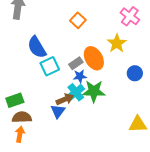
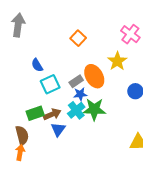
blue semicircle: (37, 47) -> (37, 65), size x0.6
brown arrow: (65, 99) -> (52, 114), moved
green rectangle: (15, 100) -> (35, 113), moved
brown semicircle: (22, 117) -> (22, 135), turned 78

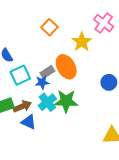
yellow star: (117, 61) -> (82, 42), moved
blue star: (80, 94) -> (42, 82), moved
blue triangle: (58, 129) -> (29, 122), turned -42

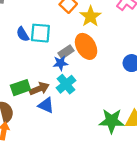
yellow star: (82, 42) -> (90, 16), moved
cyan square: (20, 75) -> (40, 33), moved, turned 30
green star: (66, 101) -> (112, 121), moved

